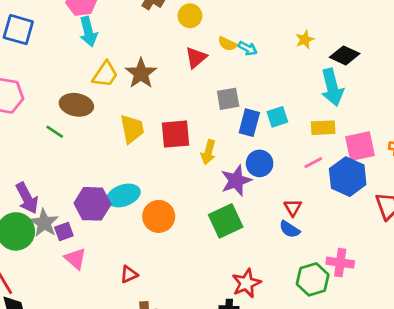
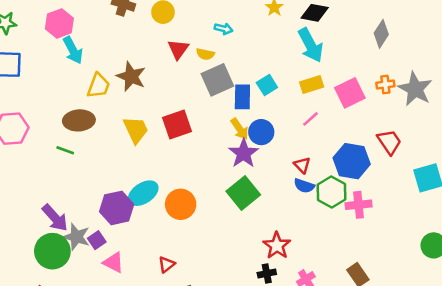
yellow semicircle: (227, 44) -> (205, 54), moved
gray square: (228, 99) -> (217, 80), size x1.4
yellow arrow: (208, 152) -> (240, 129), moved, turned -35
blue hexagon: (348, 177) -> (352, 161), moved
green hexagon: (313, 279) -> (331, 192), moved

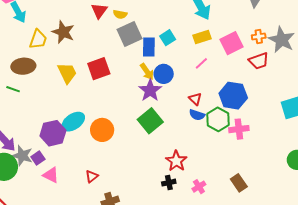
red trapezoid: (389, 142) -> (259, 61), moved, turned 105

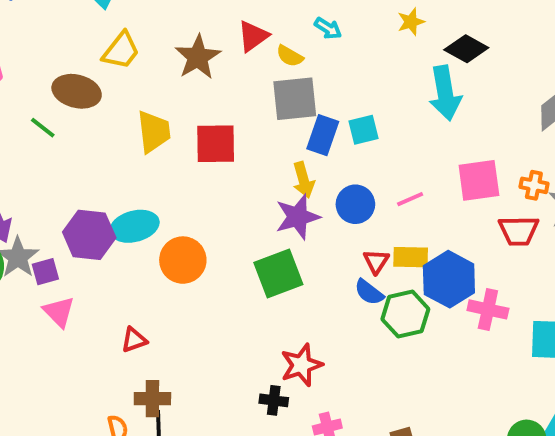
brown star: (63, 32) -> (198, 57), moved
yellow rectangle: (202, 37) -> (411, 257), moved
blue circle: (164, 74) -> (355, 204), moved
pink cross: (239, 129) -> (488, 309), moved

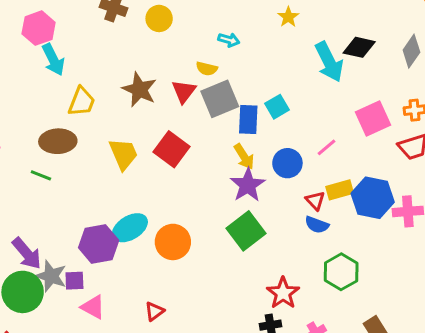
red triangle: (253, 36) -> (184, 91), moved
black diamond: (466, 49) -> (359, 47), moved
red square: (216, 144) -> (171, 149), turned -36
purple square: (45, 272) -> (74, 281), turned 30
green hexagon: (405, 314) -> (341, 272), moved

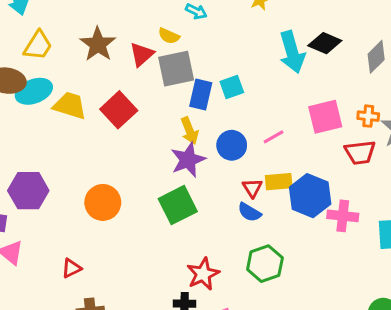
yellow trapezoid: (123, 154) -> (70, 106), turned -60
cyan ellipse: (130, 228) -> (34, 91), moved

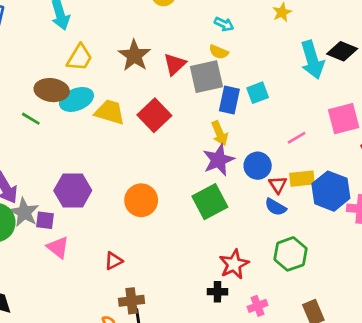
yellow semicircle: (169, 36) -> (219, 52), moved
blue circle: (232, 145) -> (258, 166), moved

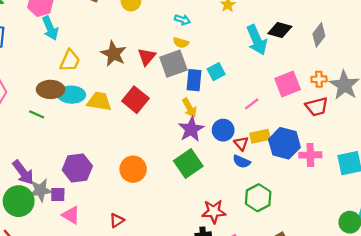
cyan ellipse: (76, 99) -> (71, 95), turned 30
gray star: (24, 212) -> (40, 190), turned -30
red star: (234, 264) -> (214, 212), turned 30

